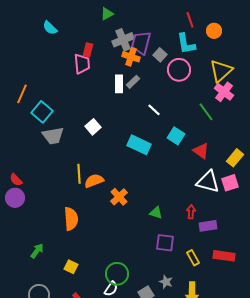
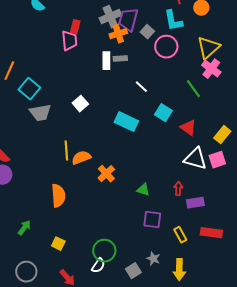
orange cross: (131, 57) -> (118, 34), turned -36
gray rectangle: (133, 82) -> (120, 59), turned 40

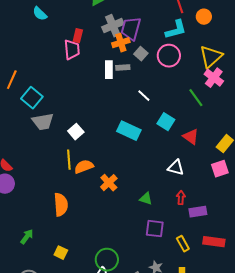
cyan L-shape: (173, 21) -> (176, 30), turned -95
gray square: (147, 32) -> (141, 54), moved
white square: (80, 104) -> (76, 132), moved
white triangle: (195, 159) -> (176, 168), moved, size x0.7

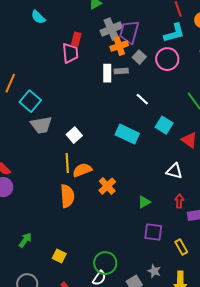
green triangle: (146, 199) -> (144, 202), turned -48
orange semicircle: (61, 205) -> (67, 196), moved

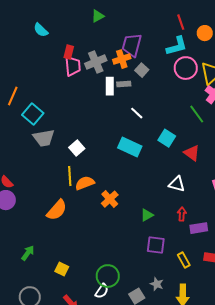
gray cross: (111, 29) -> (96, 62), moved
red rectangle: (76, 39) -> (69, 52), moved
pink circle: (167, 59) -> (186, 68), moved
white line: (142, 99) -> (137, 113), moved
orange semicircle: (67, 196) -> (57, 210), moved, turned 45

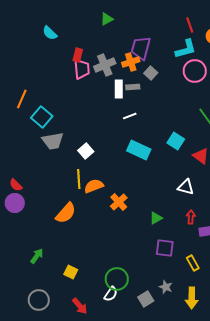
white line: (137, 113) -> (130, 116), moved, turned -64

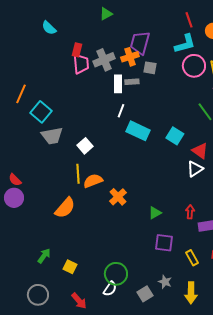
gray square: (151, 73) -> (150, 68), turned -32
white line: (130, 116) -> (121, 111), moved, turned -48
cyan rectangle: (139, 150) -> (138, 131), moved
white triangle: (186, 187) -> (195, 169), moved, turned -48
green arrow: (37, 256) -> (44, 256), moved

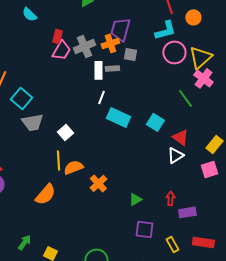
pink trapezoid: (81, 64) -> (61, 50), turned 35

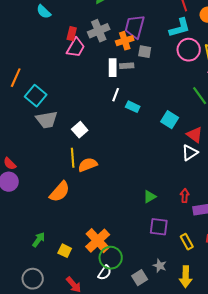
gray cross: (84, 46) -> (99, 31), moved
cyan rectangle: (118, 117) -> (133, 107), moved, size x0.6
orange cross: (98, 183) -> (98, 241), moved, size x1.4

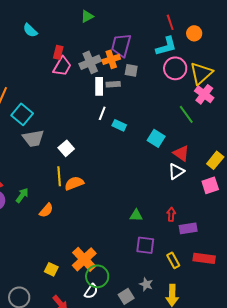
gray cross: (99, 31) -> (90, 62), moved
orange semicircle: (60, 192) -> (46, 210), size x0.7
green triangle: (150, 197) -> (136, 215), turned 32
green arrow: (39, 240) -> (22, 195), moved

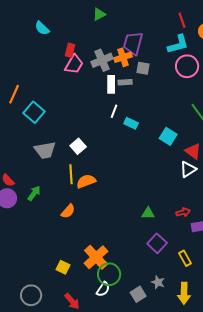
gray trapezoid: (33, 138) -> (45, 150), moved
orange semicircle: (46, 210) -> (68, 211), moved
red arrow: (171, 214) -> (183, 212), turned 72
purple square: (145, 245) -> (157, 243), turned 36

